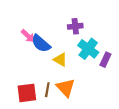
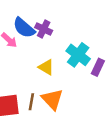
purple cross: (75, 26) -> (44, 29), moved, turned 32
blue semicircle: (41, 43) -> (24, 28), moved

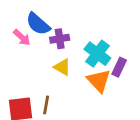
purple cross: (44, 29) -> (60, 39), moved, turned -35
orange triangle: (52, 99) -> (99, 81), moved

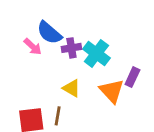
cyan cross: (97, 54) -> (96, 53), moved
yellow triangle: (62, 67) -> (71, 88), moved

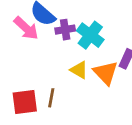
pink arrow: (33, 47) -> (26, 28), size x1.4
yellow triangle: (71, 88) -> (79, 70), moved

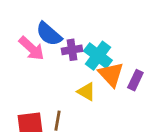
orange triangle: (106, 73) -> (111, 74), moved

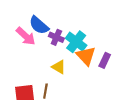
purple cross: (72, 50) -> (56, 37), turned 32
yellow triangle: (86, 92) -> (59, 67), moved

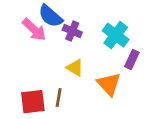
cyan cross: (76, 42) -> (116, 35), moved
orange triangle: (86, 56) -> (109, 84), moved

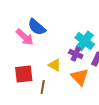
purple cross: (72, 31) -> (76, 54), moved
red square: (33, 102) -> (24, 74), moved

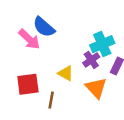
cyan cross: (85, 41) -> (102, 44), turned 30
purple cross: (76, 54) -> (91, 60), turned 32

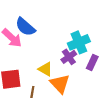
orange triangle: (96, 88) -> (60, 84), moved

